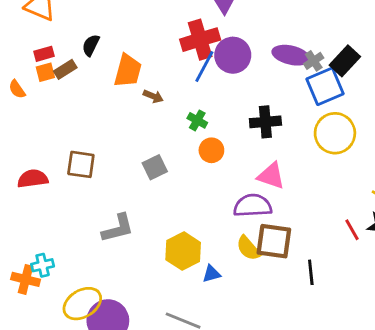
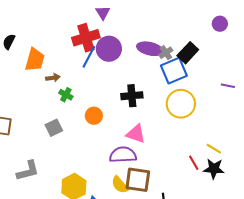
brown arrow: (153, 96) -> (53, 78), turned -32
green cross: (197, 120) -> (66, 95), moved
red line: (352, 230) -> (194, 163), moved

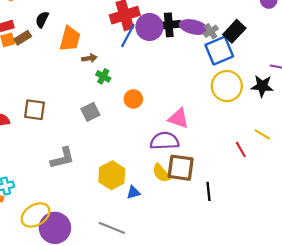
black cross: (132, 96) -> (169, 25), moved
black star: (214, 169) -> (262, 86), moved

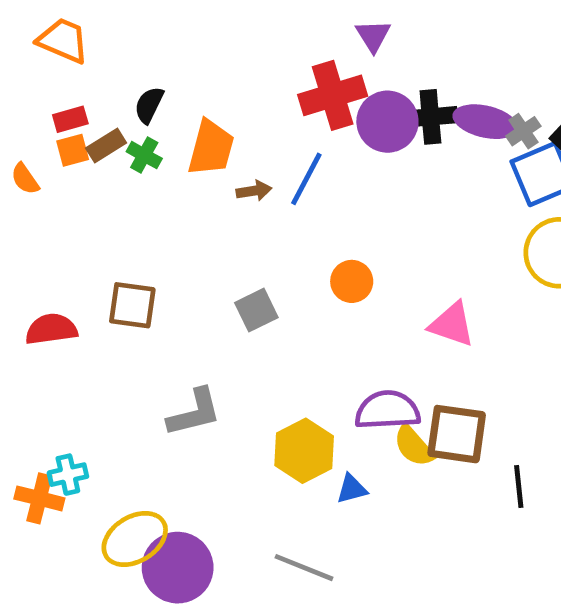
blue line: (128, 36) -> (306, 179), moved
green cross: (103, 76) -> (144, 155), moved
purple semicircle: (164, 141) -> (387, 410), moved

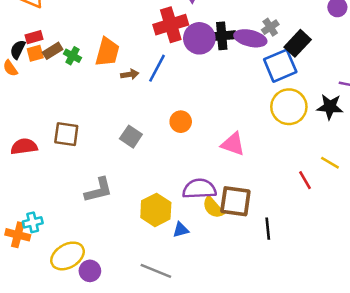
black semicircle: (149, 105) -> (18, 50), moved
gray cross: (523, 131) -> (270, 27), moved
gray square: (256, 310) -> (131, 137), turned -30
purple circle: (178, 568) -> (90, 271), size x0.6

